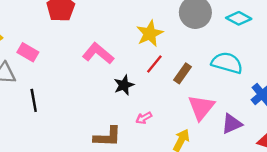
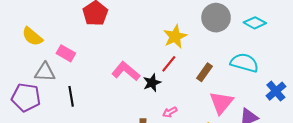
pink L-shape: (98, 53) -> (126, 71), moved
red line: (154, 64) -> (169, 64), moved

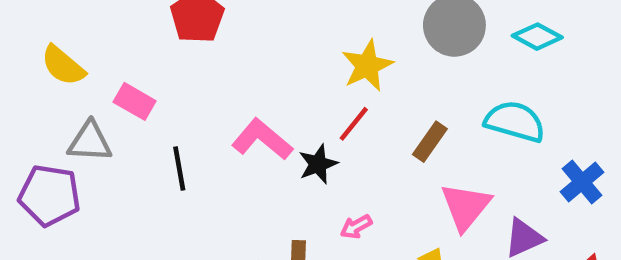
black line: (71, 96) -> (179, 169), moved

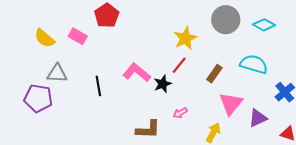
pink rectangle: (135, 101) -> (78, 36), moved

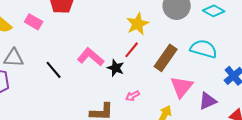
brown rectangle: (214, 74) -> (166, 58), size x1.5
black star: (163, 84) -> (116, 68), turned -30
black line: (98, 86) -> (54, 70), turned -30

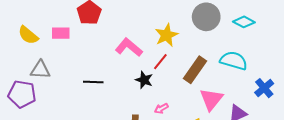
pink rectangle: (34, 22) -> (61, 33), turned -30
pink L-shape: (91, 57) -> (129, 47), moved
black line: (54, 70) -> (93, 82), moved, turned -48

